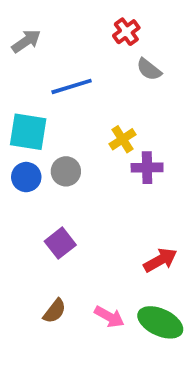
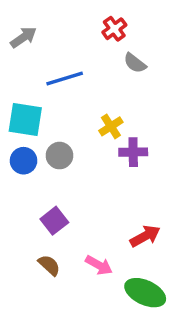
brown semicircle: (55, 311) -> (49, 265), moved, turned -85
pink arrow: (109, 317) -> (99, 265), moved

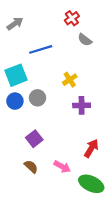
cyan square: (25, 120) -> (16, 75), turned -30
purple cross: (133, 152) -> (82, 105), moved
red arrow: (145, 236) -> (91, 148), turned -30

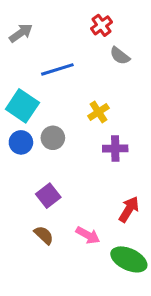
cyan square: (16, 75) -> (22, 106), turned -35

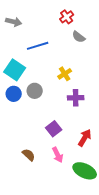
gray arrow: (21, 33) -> (14, 22), turned 49
purple square: (48, 196) -> (54, 129), moved
pink arrow: (88, 235) -> (58, 155), turned 35

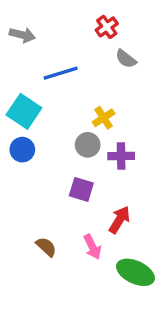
gray circle: (35, 91) -> (88, 145), moved
purple square: (54, 129) -> (81, 189), moved, turned -35
red arrow: (85, 138) -> (120, 220), moved

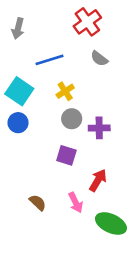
red cross: (107, 27) -> (87, 22), size x1.5
gray arrow: (22, 35) -> (18, 28), turned 90
gray semicircle: (126, 59) -> (99, 59), moved
yellow cross: (104, 118) -> (65, 91), moved

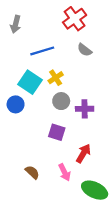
cyan square: (19, 91) -> (30, 82), moved

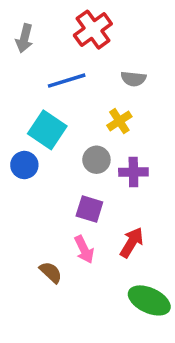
red cross: (75, 19) -> (93, 30), moved
gray semicircle: (85, 50) -> (133, 79), turned -32
yellow cross: (56, 78) -> (119, 121), moved
pink arrow: (65, 172) -> (84, 249), moved

